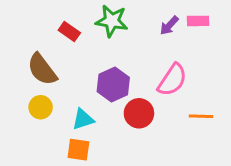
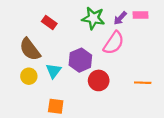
green star: (112, 21) -> (93, 18), moved
pink semicircle: (172, 80) -> (114, 43), moved
cyan triangle: (83, 119) -> (54, 71), moved, turned -35

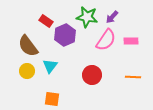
pink rectangle: (141, 15) -> (131, 41), moved
purple hexagon: (80, 60) -> (65, 35), moved

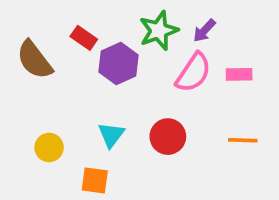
green star: (87, 17) -> (159, 31), turned -30
brown semicircle: (28, 46) -> (34, 60), moved
cyan triangle: (50, 66) -> (111, 135), moved
yellow circle: (27, 71) -> (49, 148), moved

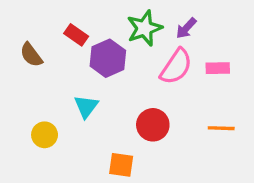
brown semicircle: (34, 60) -> (31, 55), size x0.7
cyan triangle: (111, 135) -> (86, 106), moved
orange square: (95, 180) -> (121, 165), moved

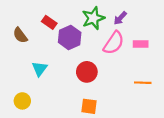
cyan triangle: (86, 106) -> (40, 69), moved
red circle: (153, 125) -> (87, 72), moved
yellow circle: (45, 135) -> (22, 101), moved
orange square: (121, 165) -> (89, 106), moved

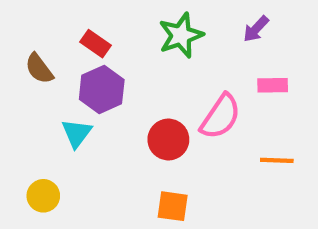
purple arrow: (120, 18) -> (256, 29), moved
purple hexagon: (70, 37) -> (102, 89), moved
pink semicircle: (114, 43) -> (220, 117), moved

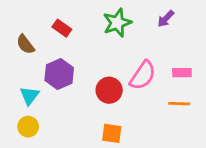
pink rectangle: (273, 85) -> (182, 73), moved
purple hexagon: (102, 89) -> (59, 74), moved
cyan triangle: (77, 133) -> (29, 96), moved

